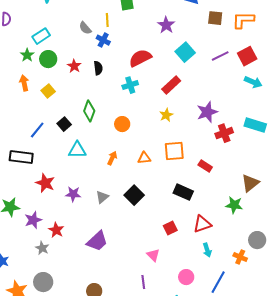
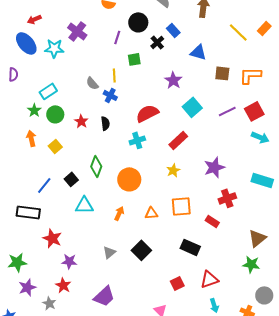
orange circle: (122, 124) -> (129, 179), size x1.5
red cross: (224, 133) -> (227, 198), moved
purple star: (73, 194) -> (69, 261), moved
green star: (234, 205) -> (251, 264), moved
purple star: (33, 220) -> (27, 287), moved

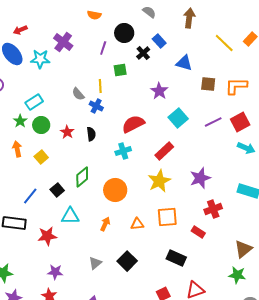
green diamond: (96, 166) -> (82, 177), turned 30
yellow star: (173, 170) -> (159, 181), size x1.6
red star: (52, 238) -> (47, 236), moved, turned -30

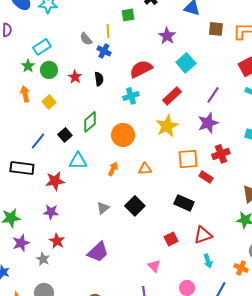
purple line: (213, 122) -> (213, 95), moved, turned -30
orange square: (167, 217) -> (188, 159), moved
purple star: (55, 272) -> (51, 212), moved

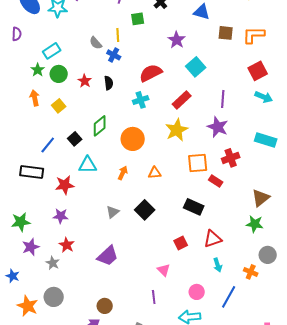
purple line: (213, 95) -> (223, 99), turned -30
purple star: (208, 123) -> (218, 127), turned -30

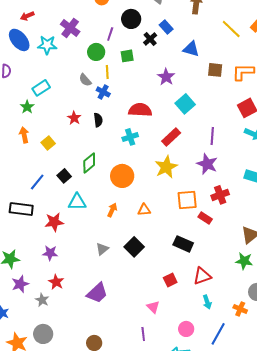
red semicircle: (151, 73) -> (140, 110), turned 30
green circle: (59, 74) -> (96, 52), moved

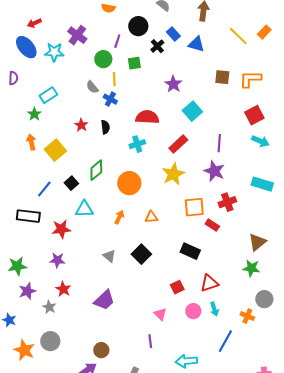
blue triangle: (191, 49) -> (196, 44), moved
yellow square: (48, 143) -> (55, 150), size x1.5
gray triangle: (102, 249) -> (109, 256), turned -40
pink circle: (186, 329) -> (193, 311), moved

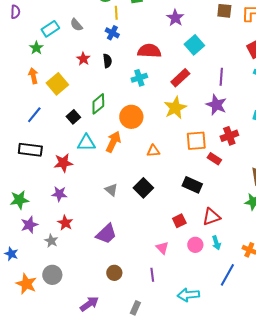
gray semicircle: (92, 87) -> (76, 25), moved
blue line: (44, 189) -> (34, 115), moved
orange arrow: (119, 217) -> (113, 142), moved, size x1.5
brown circle: (101, 350) -> (114, 273), moved

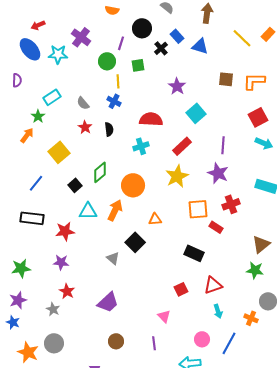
gray semicircle: (76, 25) -> (83, 103), moved
orange arrow: (33, 76) -> (27, 135), moved, turned 49
black square: (143, 188) -> (135, 242), moved
purple star: (29, 225) -> (18, 300), moved
pink circle: (195, 245) -> (202, 339), moved

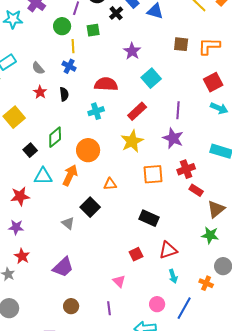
red rectangle: (216, 227) -> (196, 190), moved

